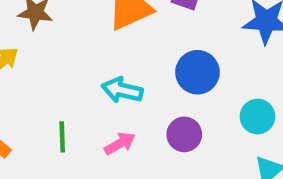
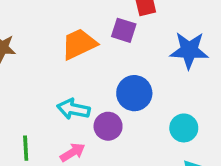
purple circle: (184, 134) -> (108, 126), moved

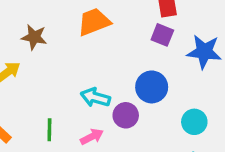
purple square: (124, 30) -> (162, 35), moved
orange trapezoid: (79, 44) -> (94, 22), moved

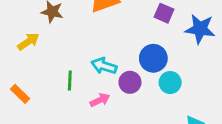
cyan circle: (194, 122) -> (170, 83), moved
green line: (49, 130) -> (70, 81), moved

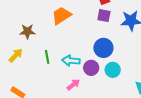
green line: (70, 81) -> (47, 57), moved
cyan circle: (170, 83) -> (113, 70), moved

